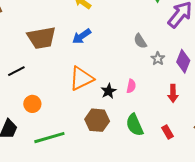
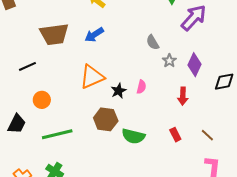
green semicircle: (135, 125) -> (133, 136), moved, turned -55

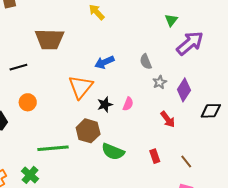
blue arrow: (94, 35) -> (104, 62), moved
orange triangle: (92, 77) -> (81, 87), turned -36
red arrow: (183, 96) -> (168, 119), turned -48
green line: (57, 134) -> (53, 148), moved

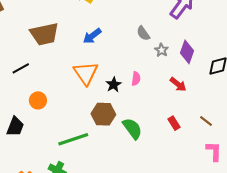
blue arrow: (104, 62) -> (92, 36), moved
green semicircle: (113, 152) -> (132, 129), turned -135

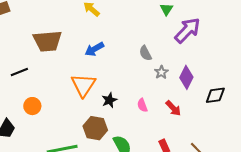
pink semicircle: (136, 79) -> (142, 105), moved, turned 144

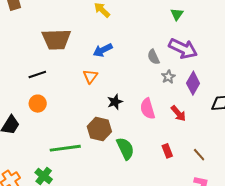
purple arrow: (187, 30) -> (183, 49), moved, turned 68
black line: (19, 72) -> (37, 74), moved
orange triangle: (83, 85) -> (90, 76), moved, size x0.6
pink semicircle: (142, 105) -> (148, 109), size x1.5

